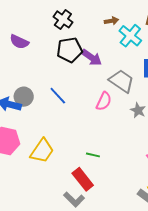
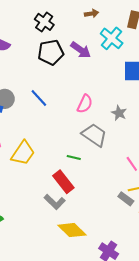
brown arrow: (111, 21) -> (92, 13), moved
purple arrow: (92, 57) -> (81, 50), moved
gray trapezoid: (122, 81) -> (94, 135), moved

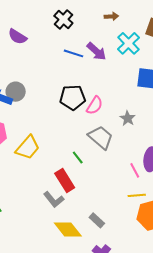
black pentagon: (51, 52) -> (73, 97), moved
blue line: (39, 98) -> (74, 53), moved, turned -36
green line: (74, 157) -> (78, 157), turned 32
gray rectangle: (126, 199) -> (97, 220), moved

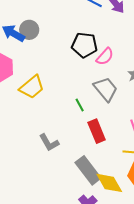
red rectangle: (65, 180) -> (97, 131), moved
gray rectangle: (97, 220) -> (88, 170), size x1.8
yellow diamond: (68, 229) -> (109, 183), moved

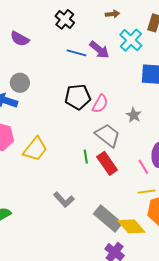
gray circle: (29, 30) -> (20, 83), moved
green line: (80, 105) -> (86, 157), turned 32
red rectangle: (97, 131) -> (107, 163), moved

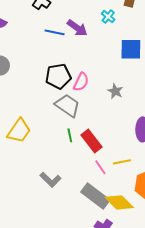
cyan cross: (131, 40) -> (108, 17), size x0.6
gray trapezoid: (108, 135) -> (68, 105), moved
pink line: (143, 167) -> (100, 167), moved
yellow line: (147, 192) -> (122, 162), moved

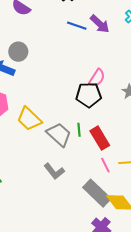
black pentagon: (58, 76) -> (89, 95), moved
gray trapezoid: (68, 105) -> (59, 134), moved
yellow trapezoid: (19, 131) -> (29, 119), turned 92

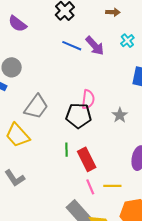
pink semicircle: (97, 78) -> (88, 99), turned -30
gray trapezoid: (59, 134) -> (36, 107), moved, turned 80
gray L-shape: (54, 171) -> (15, 178), moved

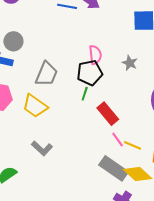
green line: (66, 150) -> (85, 94), moved, turned 32
yellow line: (112, 186) -> (133, 145), moved, turned 36

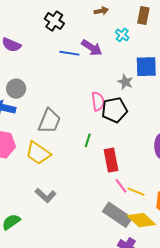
gray star: (130, 63) -> (125, 82), moved
black pentagon: (90, 73) -> (114, 110), moved
red rectangle: (108, 114) -> (111, 160), turned 30

